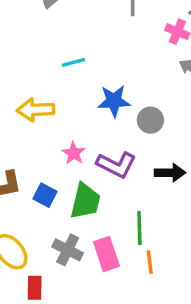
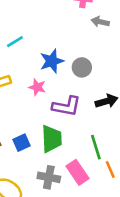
pink star: (74, 153) -> (37, 87), moved
blue square: (45, 195) -> (21, 143), turned -36

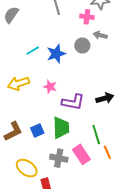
blue star: (52, 61) -> (56, 54), moved
gray circle: (82, 67) -> (82, 45), moved

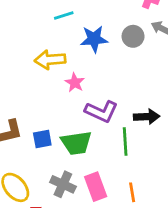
cyan line: (33, 51) -> (64, 15), moved
yellow arrow: (18, 83) -> (50, 60), moved
green trapezoid: (61, 128) -> (76, 143), turned 70
green line: (96, 134) -> (125, 141), moved

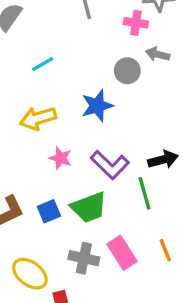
blue star: (94, 39) -> (97, 106), moved
pink star: (75, 83) -> (60, 158), moved
purple L-shape: (101, 111) -> (110, 165), turned 32

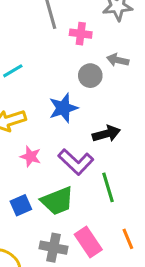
pink cross: (136, 23) -> (81, 34), moved
black arrow: (163, 160) -> (106, 134), moved

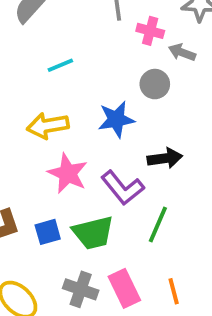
gray arrow: (118, 60) -> (182, 52), moved
pink star: (31, 156) -> (68, 173), size x1.5
green line: (108, 187) -> (158, 225), turned 32

